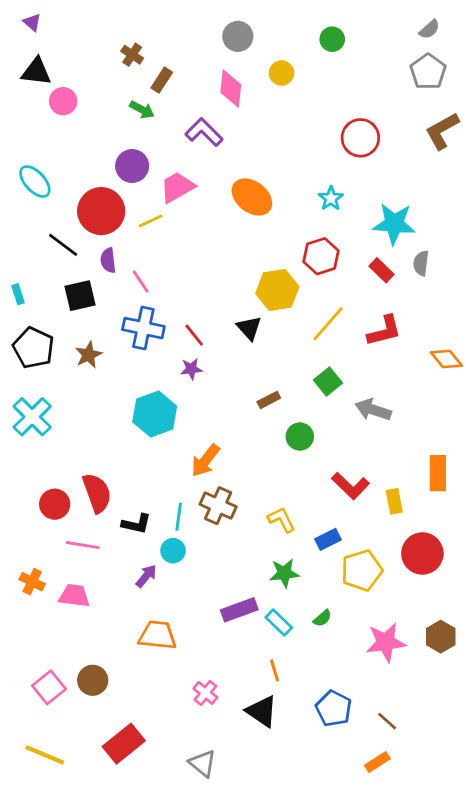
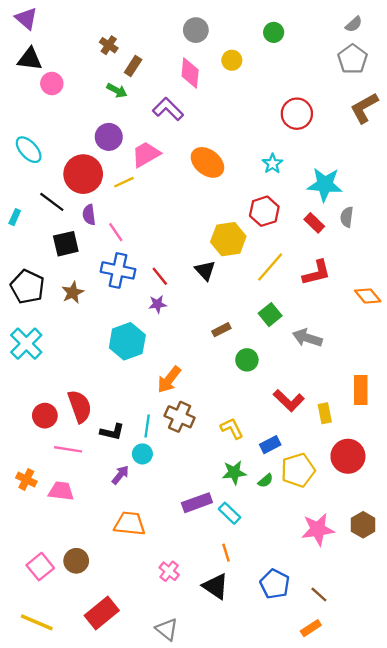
purple triangle: (32, 22) -> (26, 18), size x1.5
cyan rectangle: (18, 294) -> (15, 217), moved, turned 42
green semicircle: (322, 618) -> (266, 481), moved

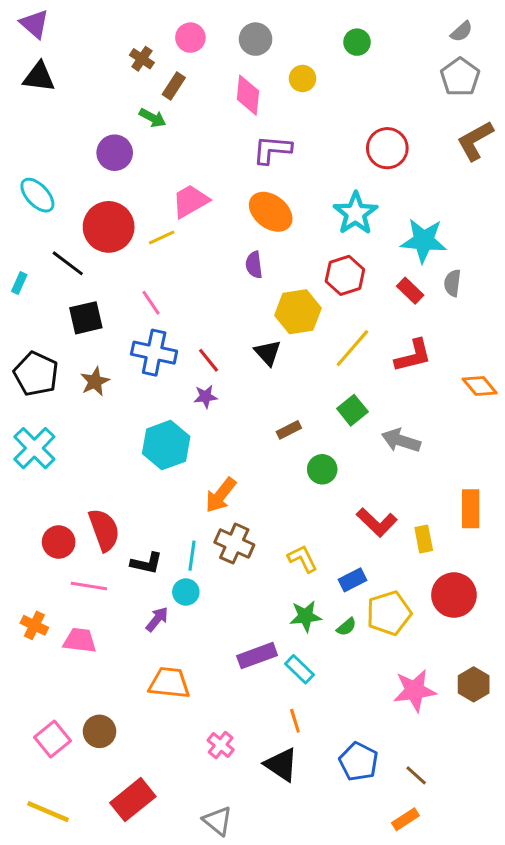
pink circle: (52, 83) -> (190, 38), moved
purple L-shape: (168, 109) -> (272, 150), moved, turned -40
purple circle: (109, 137) -> (115, 153), moved
cyan star: (272, 164) -> (356, 213), size x1.6
purple semicircle: (89, 215) -> (254, 265), moved

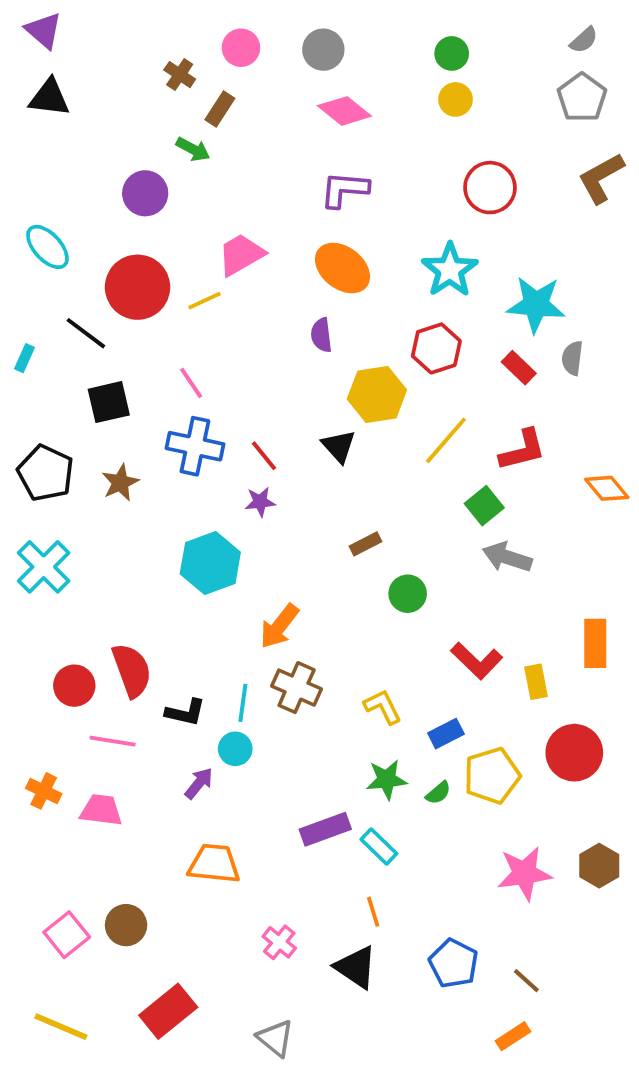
yellow circle: (302, 78) -> (456, 99), moved
pink diamond: (248, 95) -> (344, 111), moved, turned -57
green square: (352, 410) -> (484, 506), moved

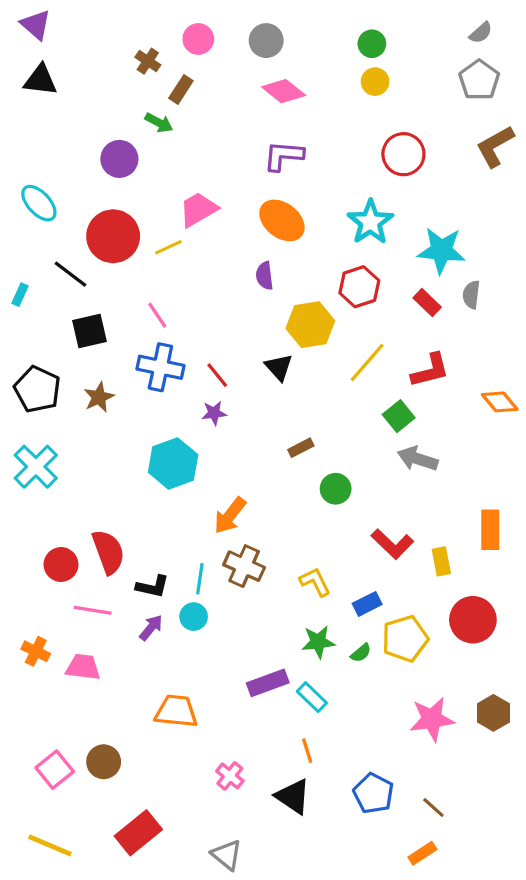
purple arrow: (199, 783) -> (151, 628), moved

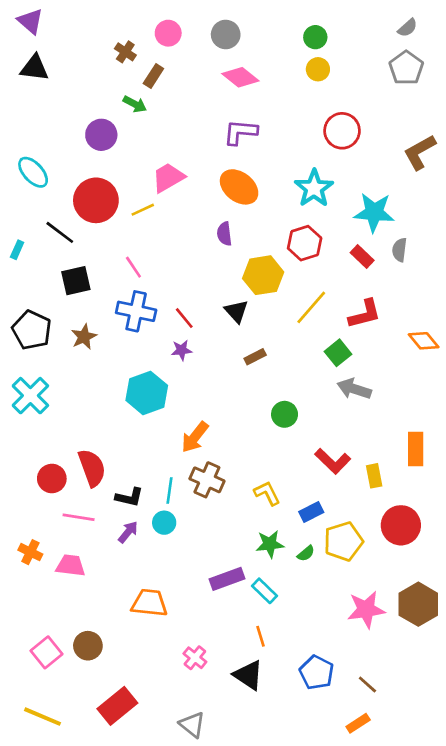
brown L-shape: (495, 146) -> (420, 152), moved
brown rectangle: (301, 448) -> (255, 357), moved
brown hexagon: (493, 713) -> (418, 604), size x1.4

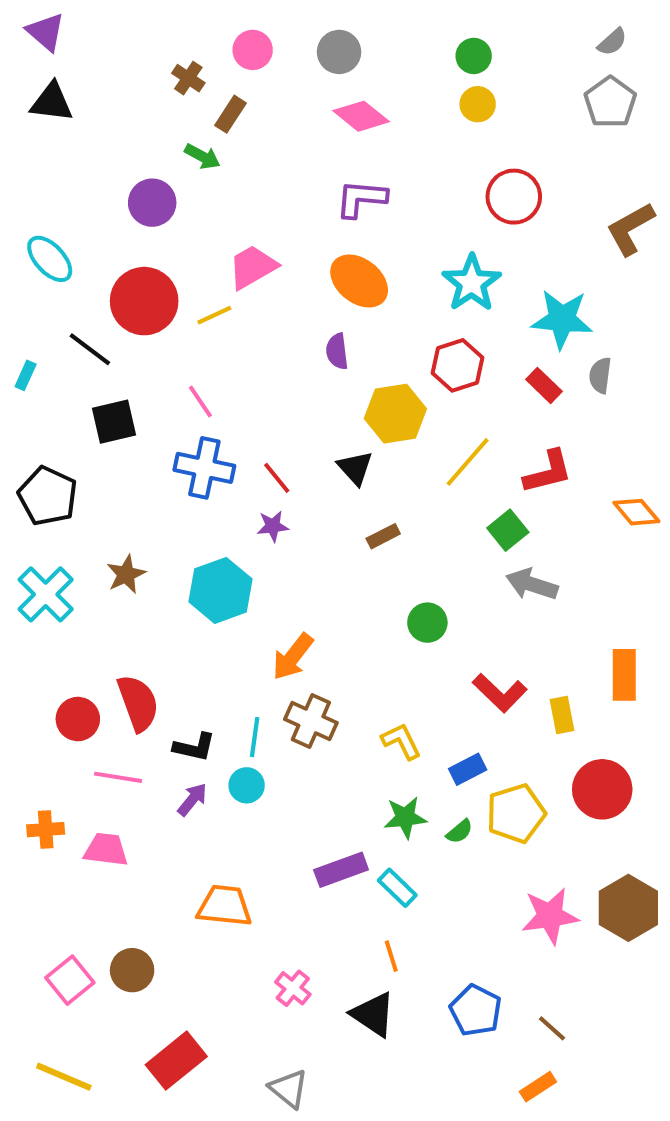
brown star: (84, 337) -> (126, 574), moved
orange cross: (30, 552) -> (46, 830), turned -30

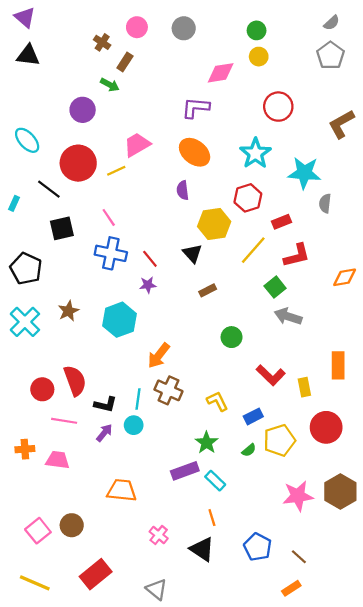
pink diamond: (361, 116) -> (221, 73), moved, turned -48
red rectangle: (544, 385) -> (282, 222), moved, turned -66
orange diamond: (636, 512) -> (345, 277), turned -60
green star: (405, 817) -> (207, 443), moved, turned -30

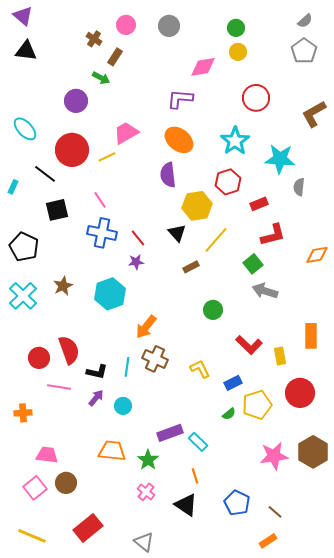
purple semicircle: (183, 190) -> (168, 175), size x1.4
yellow line: (253, 250) -> (216, 240), moved
cyan circle: (134, 425) -> (123, 406), moved
green star: (207, 443) -> (148, 460), moved
pink trapezoid: (58, 460) -> (47, 455), moved

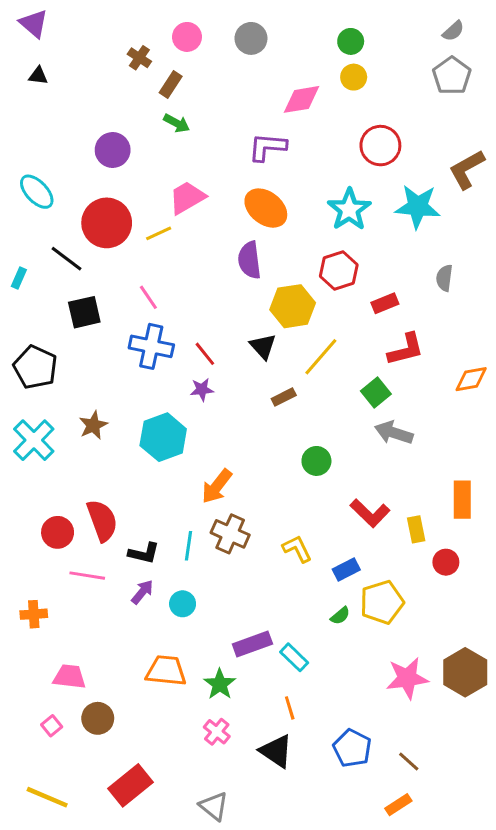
black triangle: (26, 51) -> (38, 76), size x0.6
green arrow: (101, 78) -> (177, 123), moved
cyan star: (280, 159) -> (418, 207), moved
red circle: (300, 393) -> (446, 562), moved, size x0.6
pink square: (35, 488) -> (52, 726), size x0.6

